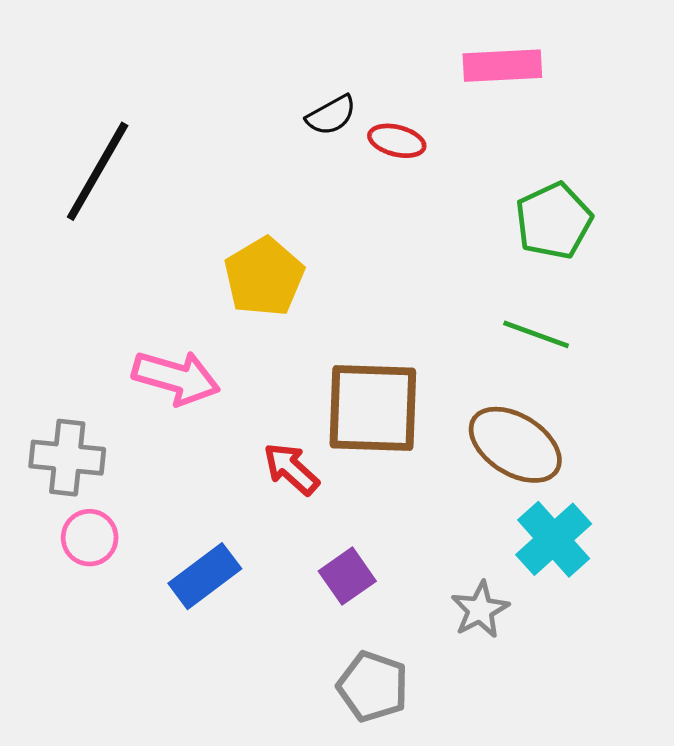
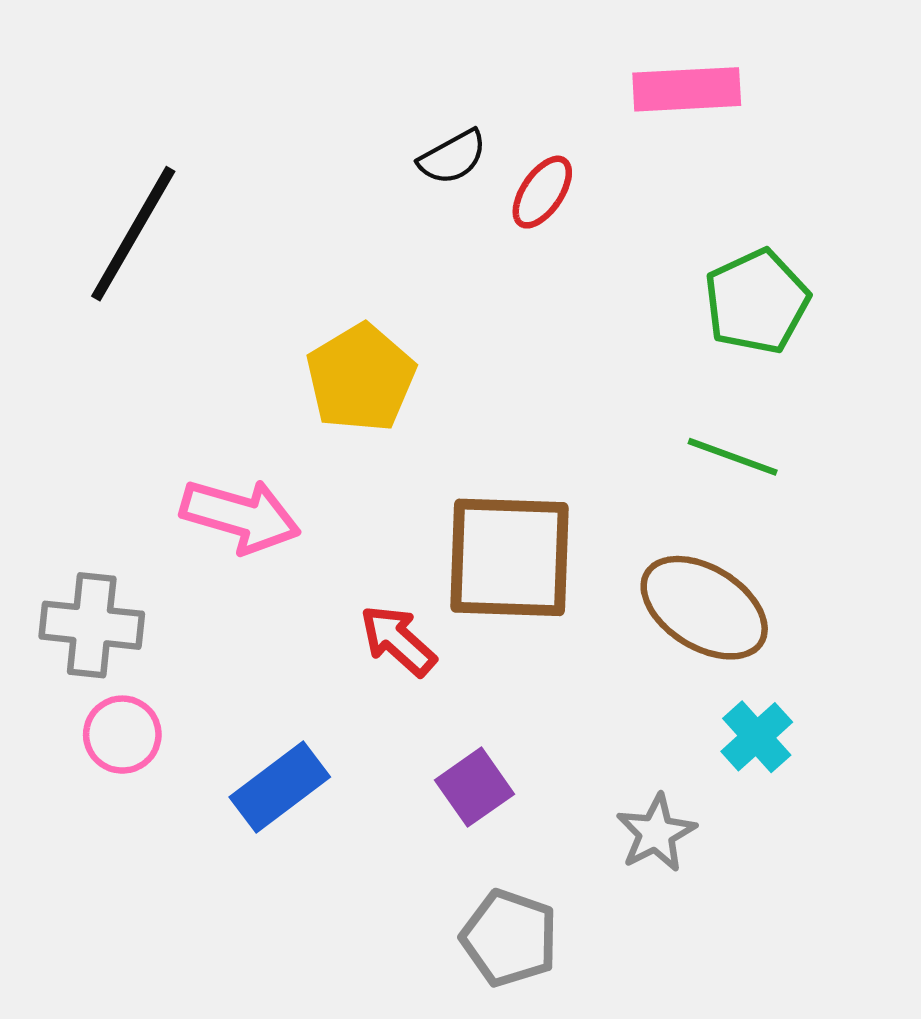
red ellipse: (397, 141) -> (542, 192), turned -70
cyan cross: (554, 539) -> (757, 737), size x0.7

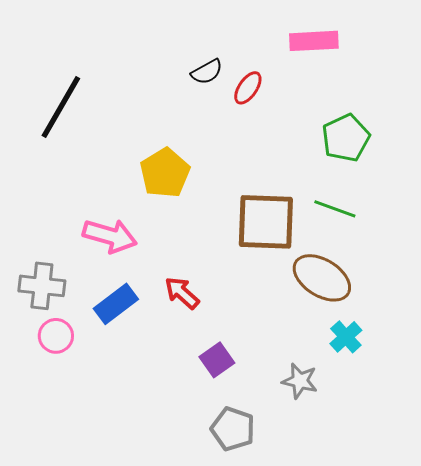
brown square: (509, 557) -> (266, 222), moved
blue rectangle: (280, 787) -> (116, 304), moved
gray star: (656, 833) -> (300, 381), turned -30

